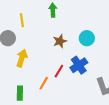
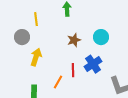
red line: (59, 71) -> (73, 70), turned -32

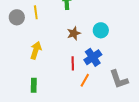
gray circle: (22, 37) -> (17, 17), moved
orange line: (58, 82) -> (85, 80), moved

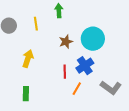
yellow line: (36, 12) -> (36, 24), moved
cyan circle: (101, 30) -> (93, 39), size x1.5
gray L-shape: (119, 79) -> (111, 88), turned -35

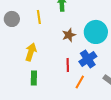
green rectangle: (26, 94) -> (34, 78), moved

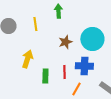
blue cross: (88, 59) -> (84, 66), turned 36
green rectangle: (34, 78) -> (45, 76), moved

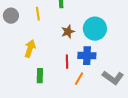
green rectangle: (45, 76) -> (40, 76), moved

